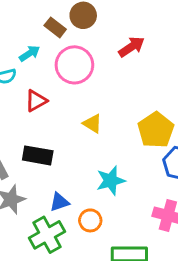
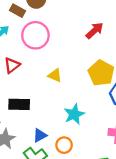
red arrow: (132, 47) -> (95, 31), moved

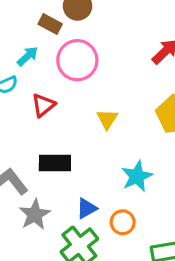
yellow triangle: (55, 75) -> (107, 119), turned 40

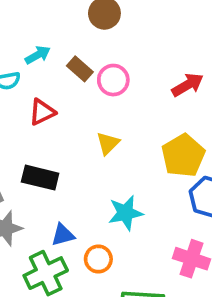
brown rectangle: (50, 24) -> (80, 69), moved
pink circle: (77, 60) -> (113, 80), moved, size x0.7

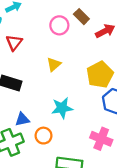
brown rectangle: (80, 69) -> (81, 17), moved
red triangle: (42, 112) -> (14, 43), turned -30

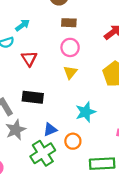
brown rectangle: (81, 17) -> (69, 23), moved, turned -32
pink circle: (59, 25) -> (70, 47), moved

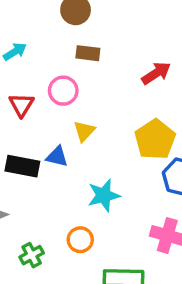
pink circle: (70, 47) -> (63, 91), moved
blue triangle: (50, 129) -> (57, 157), moved, turned 32
green cross: (43, 153) -> (32, 255), size x0.6

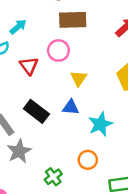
brown rectangle: (88, 53) -> (73, 20), size x1.5
blue triangle: (57, 157) -> (71, 107), moved
black rectangle: (22, 166) -> (36, 111), turned 35

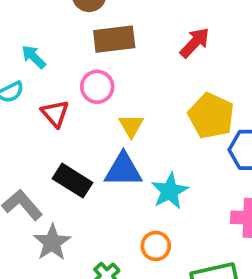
cyan arrow: (18, 27) -> (34, 57), turned -90
blue triangle: (71, 107) -> (123, 170), size x1.5

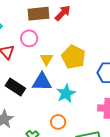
red arrow: (195, 43) -> (63, 13), moved
yellow pentagon: (211, 116) -> (73, 57), moved

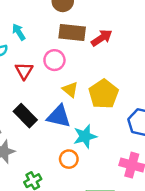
yellow triangle: (46, 59) -> (70, 90), turned -32
orange circle: (58, 122) -> (69, 159), moved

